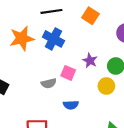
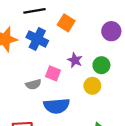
orange square: (90, 16) -> (66, 23), moved
blue semicircle: (71, 105) -> (57, 106), size x1.6

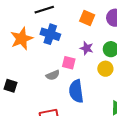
orange square: (66, 23) -> (87, 18), moved
blue semicircle: (57, 106) -> (76, 91), turned 95

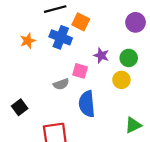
orange square: (87, 18) -> (81, 22), moved
orange star: (22, 39) -> (28, 41), size x0.6
black square: (10, 86) -> (20, 107), moved, turned 32

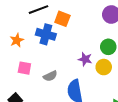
purple star: (101, 55) -> (85, 59), moved
pink square: (80, 71) -> (24, 68), moved

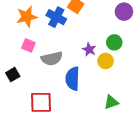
orange star: (17, 40) -> (27, 17), size x1.5
gray semicircle: (50, 76) -> (52, 59), size x1.5

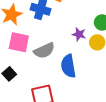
pink square: (28, 45) -> (19, 42), size x1.5

